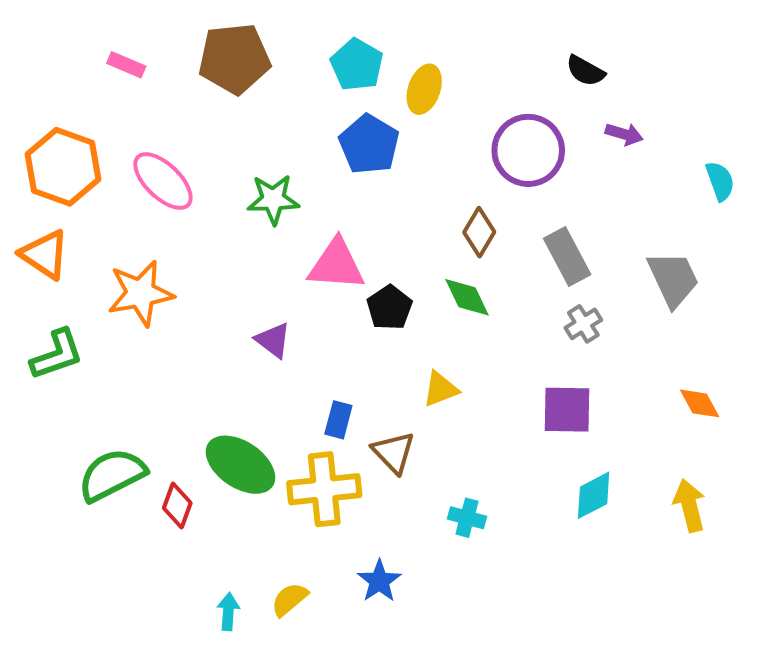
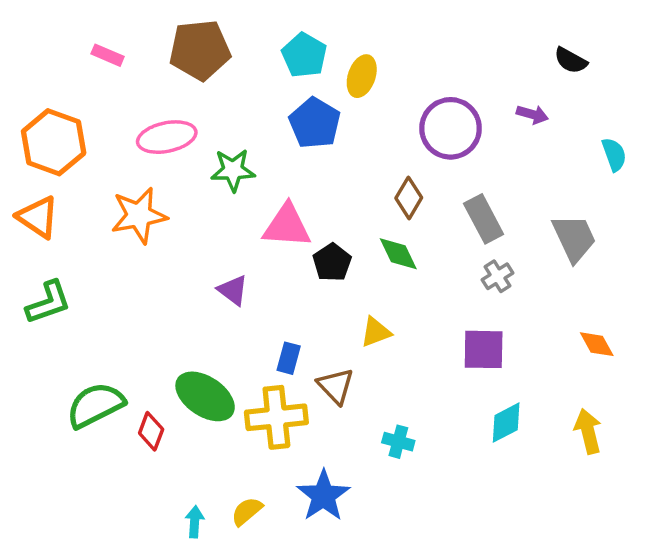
black semicircle: (585, 71) -> (571, 60), moved
pink ellipse: (163, 181) -> (167, 137), moved, turned -56
orange star: (141, 293) -> (139, 215), moved
blue star: (379, 581) -> (323, 496), size x1.4

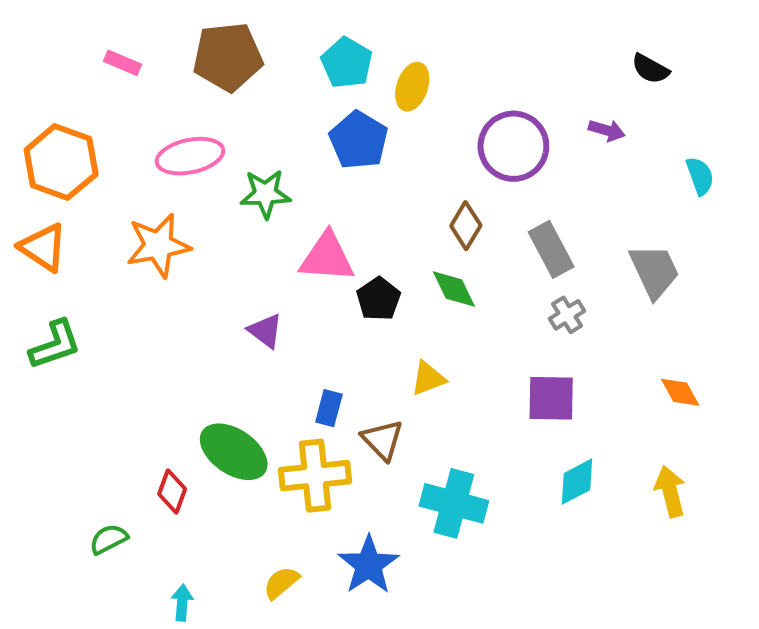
green semicircle: (95, 405) -> (109, 539), moved, size x0.6
cyan cross: (398, 442) -> (454, 503), size x1.8
cyan arrow: (195, 522) -> (182, 603), moved

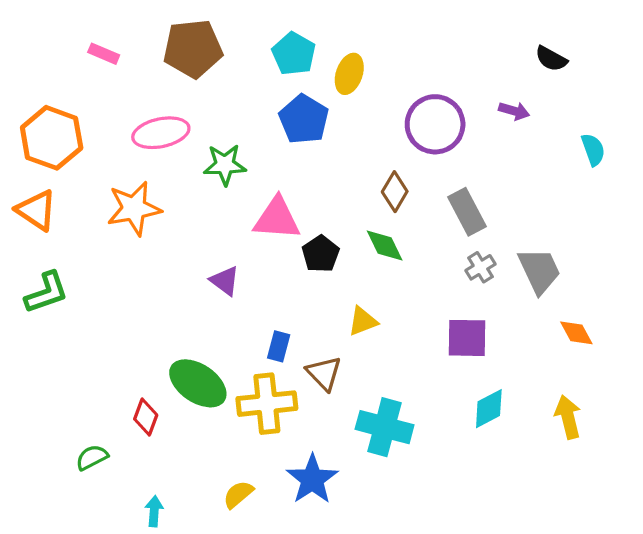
gray trapezoid: (654, 271) -> (539, 271), moved

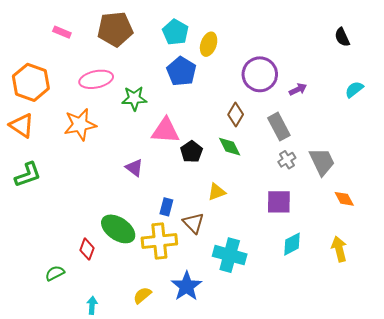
black semicircle: (551, 59) -> (342, 37), moved, turned 36
purple arrow: (514, 111) -> (298, 89), moved, turned -42
cyan semicircle: (593, 150) -> (354, 89), turned -108

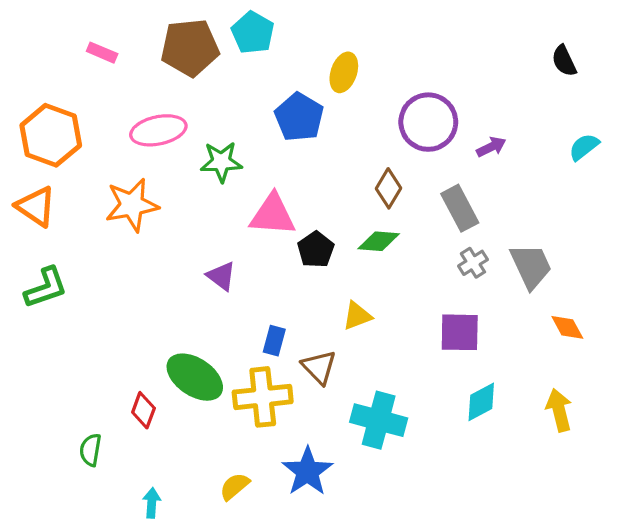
cyan pentagon: (175, 32) -> (253, 33), moved
green diamond: (230, 147) -> (379, 241), turned -60
green semicircle: (55, 273) -> (90, 450), turned -54

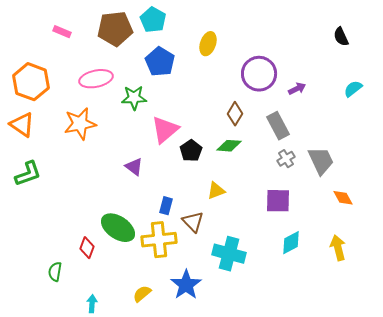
blue pentagon: (299, 117) -> (160, 62), moved
pink triangle: (273, 215) -> (165, 130), turned -44

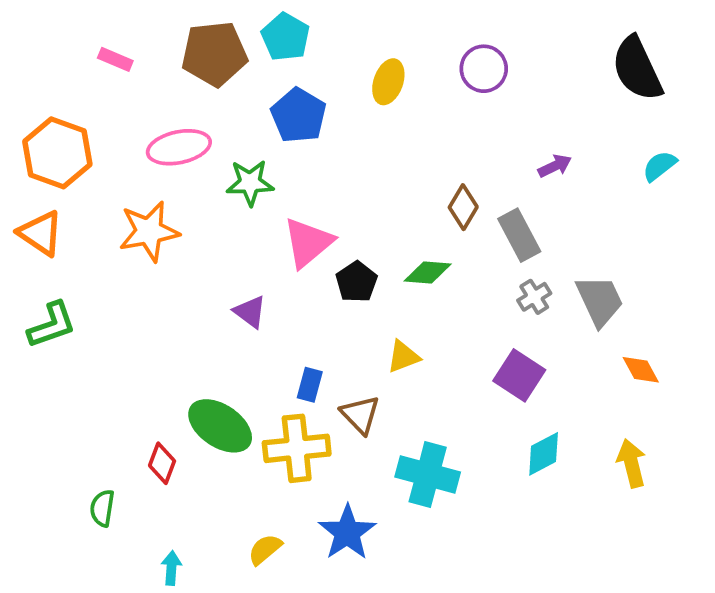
black semicircle: (341, 37) -> (637, 69), size x1.8
purple circle: (259, 74) -> (484, 69), moved, size x0.7
brown diamond: (235, 114) -> (463, 207), moved
purple square: (278, 201) -> (519, 375), turned 32

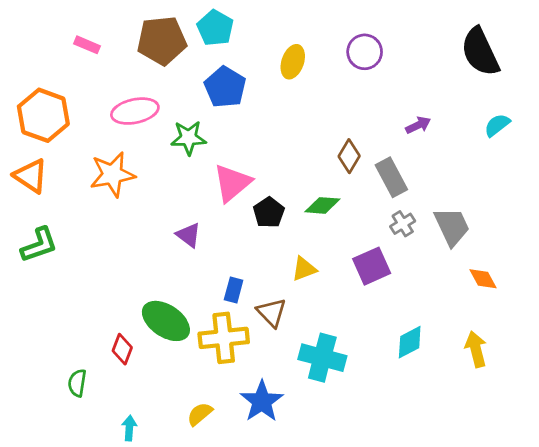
purple square: (519, 375) -> (372, 266), moved, turned 33

